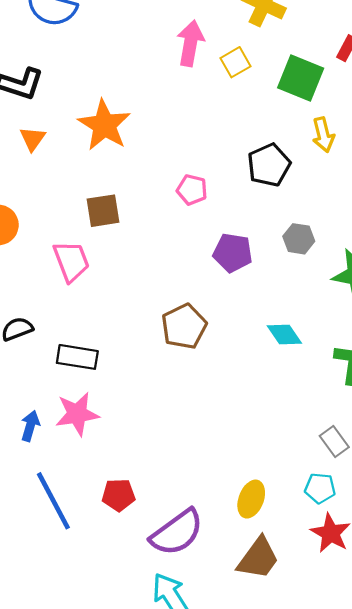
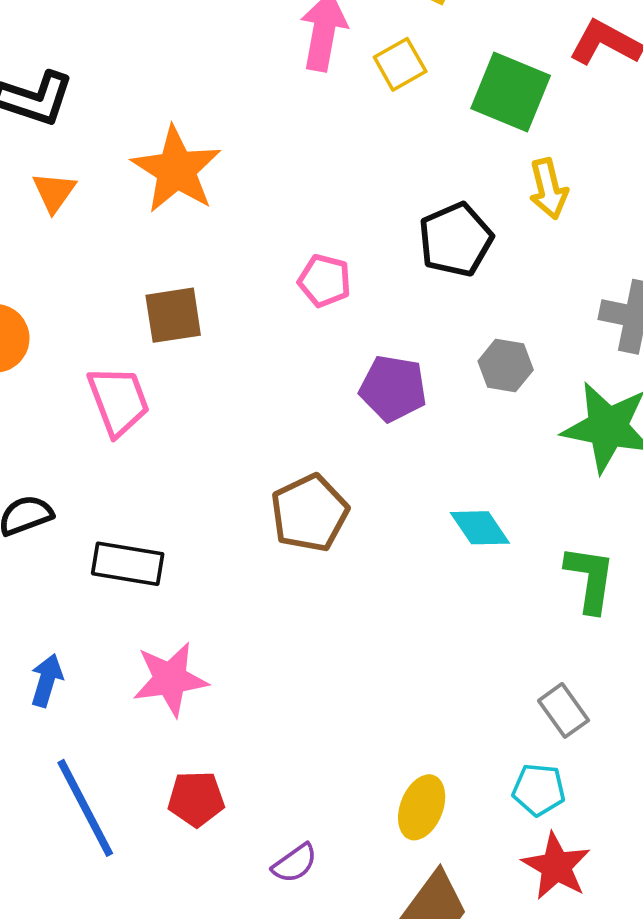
pink star: (77, 414) -> (170, 679), moved
purple semicircle: (177, 532) -> (295, 863), size x0.5

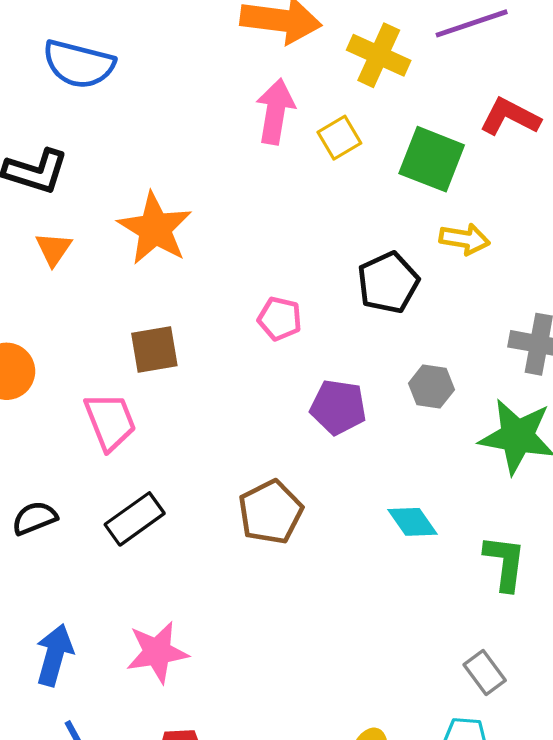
yellow arrow: (548, 189) -> (465, 239), turned -66
black rectangle: (128, 564) -> (135, 519), moved, turned -44
blue arrow: (47, 680) -> (54, 655), size x1.4

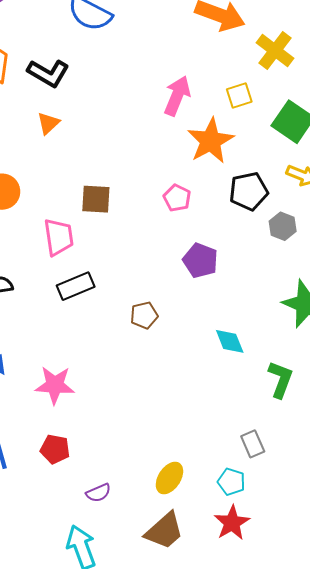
pink arrow: (275, 111) -> (177, 96), moved
orange star: (155, 229) -> (211, 141), moved
gray hexagon: (431, 386) -> (283, 226), moved
brown pentagon: (271, 512) -> (144, 315), size x0.7
black rectangle: (135, 519) -> (76, 286), moved

